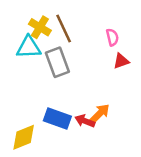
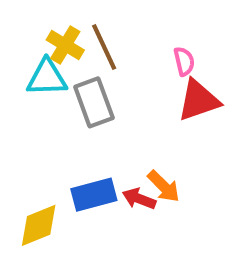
red triangle: (121, 61) -> (199, 100), size x1.6
orange arrow: (100, 113) -> (164, 186), turned 90
blue rectangle: (57, 118) -> (94, 195), turned -35

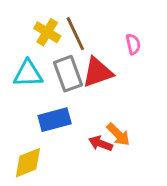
cyan triangle: (47, 78) -> (28, 74), moved
red triangle: (199, 100) -> (98, 72), moved
blue rectangle: (94, 195) -> (55, 120), moved

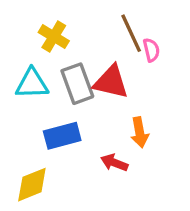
brown line: (75, 34) -> (131, 33), moved
red triangle: (98, 72) -> (111, 82), turned 32
orange arrow: (118, 135) -> (140, 132), moved, turned 35

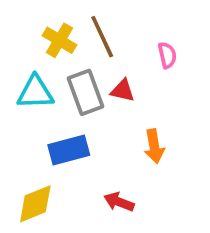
brown line: (131, 33) -> (102, 37), moved
red triangle: (111, 82) -> (123, 90), size x0.6
red arrow: (114, 163) -> (119, 202), moved

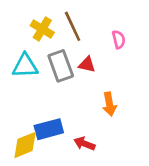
blue rectangle: (69, 150) -> (49, 129), moved

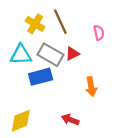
red triangle: (87, 65) -> (72, 54), turned -40
gray rectangle: (61, 66) -> (50, 55), turned -40
blue rectangle: (49, 129) -> (41, 77), moved

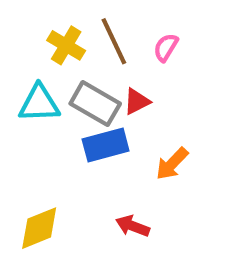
pink semicircle: (99, 33) -> (166, 47), moved, turned -136
blue rectangle: (41, 77) -> (106, 145), moved
orange arrow: (91, 87) -> (172, 164), turned 54

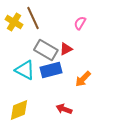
brown line: (114, 41) -> (33, 18), moved
yellow cross: (66, 45) -> (14, 22), moved
cyan triangle: (39, 104) -> (25, 70), moved, turned 30

